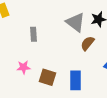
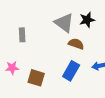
brown semicircle: (88, 43) -> (76, 44), turned 70
blue rectangle: (76, 80) -> (71, 71), moved, turned 30

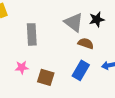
gray rectangle: (22, 35) -> (32, 34), size x1.5

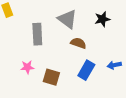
gray triangle: (74, 22) -> (67, 19), moved
brown semicircle: (86, 43) -> (78, 43), moved

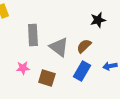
gray triangle: (67, 19) -> (59, 47), moved
brown semicircle: (78, 43) -> (84, 46), moved, turned -63

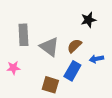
blue arrow: (110, 66) -> (96, 59), moved
brown square: (47, 78) -> (50, 85), moved

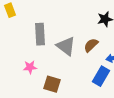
blue rectangle: (72, 71) -> (101, 76), moved
brown square: (50, 85) -> (52, 84), moved

